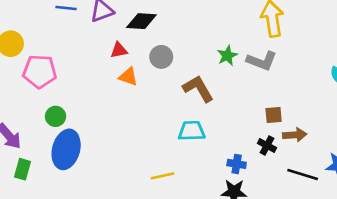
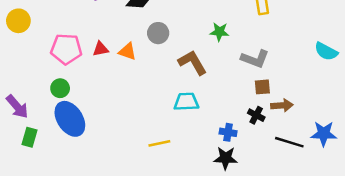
red triangle: (119, 50) -> (101, 49), moved
green star: (227, 56) -> (219, 32), turned 30
gray L-shape: (262, 61) -> (255, 59), moved
pink pentagon: (40, 71) -> (66, 49), moved
blue ellipse: (66, 149) -> (70, 119), turned -48

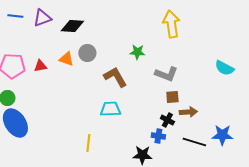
orange triangle: (127, 51) -> (66, 59), moved
blue cross: (228, 132) -> (158, 136), moved
yellow line: (159, 143) -> (88, 143), turned -72

